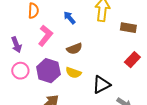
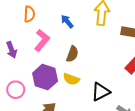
brown semicircle: (74, 49) -> (72, 54), turned -49
pink circle: (20, 71) -> (16, 90), moved

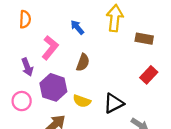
orange semicircle: (29, 14) -> (25, 19), moved
purple arrow: (12, 50) -> (27, 67), moved
yellow semicircle: (71, 79) -> (82, 101), moved

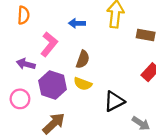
blue arrow: (77, 27) -> (77, 23), turned -49
purple arrow: (27, 67) -> (26, 64), turned 126
yellow semicircle: (82, 101) -> (83, 84), moved

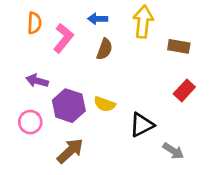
blue arrow: (77, 23) -> (98, 19), moved
pink L-shape: (49, 44) -> (63, 38), moved
brown semicircle: (83, 59) -> (105, 49), moved

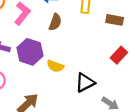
purple hexagon: (69, 106) -> (30, 52), moved

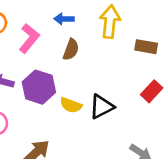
black triangle: (85, 83) -> (102, 107), moved

